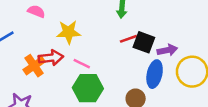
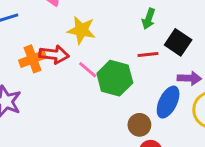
black square: (144, 42) -> (178, 42), moved
green hexagon: (88, 88) -> (115, 78), moved

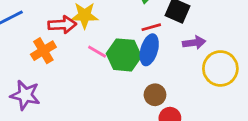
red arrow: (54, 55) -> (62, 25), moved
blue ellipse: (168, 102) -> (149, 50), moved

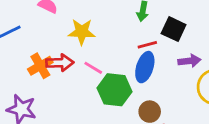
red arrow: (62, 25) -> (60, 63), moved
green hexagon: (124, 55) -> (115, 90), moved

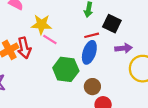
red arrow: (60, 63) -> (24, 48), turned 78
pink line: (93, 68) -> (50, 39), moved

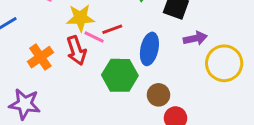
red line: (92, 35) -> (112, 29), moved
red arrow: (24, 48) -> (76, 50), moved

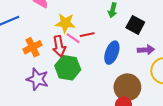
green hexagon: (120, 75) -> (68, 68), moved
brown circle: (158, 95) -> (127, 87), moved, size x1.6
purple star: (25, 104) -> (38, 79), moved

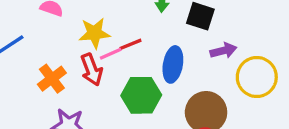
pink line: (73, 38) -> (111, 54), turned -48
green hexagon: (68, 68) -> (141, 95), moved

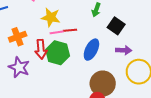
red arrow: (92, 70) -> (41, 49), moved
green hexagon: (141, 95) -> (58, 53), moved

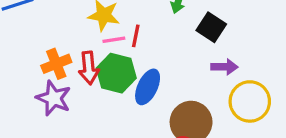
red line: (70, 30) -> (136, 36), turned -72
orange cross: (18, 37) -> (56, 64), moved
blue ellipse: (91, 50) -> (148, 87), moved

